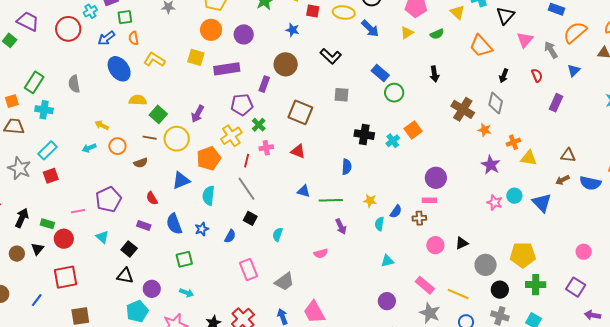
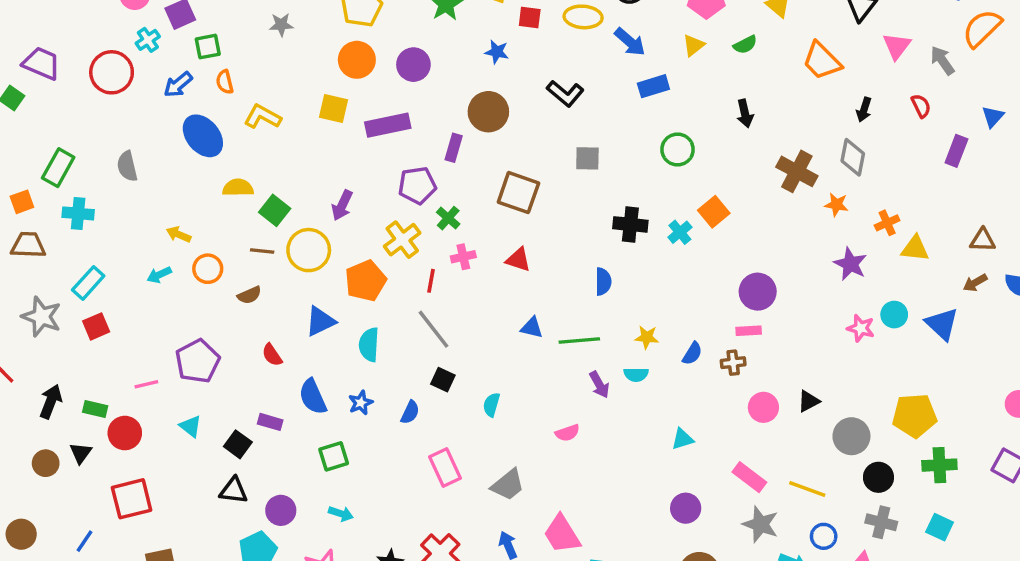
blue triangle: (574, 70) -> (993, 117), moved
blue rectangle: (380, 73) -> (653, 86), moved, turned -54
cyan semicircle: (379, 224) -> (636, 375), moved, turned -96
purple rectangle: (144, 226) -> (270, 422), moved

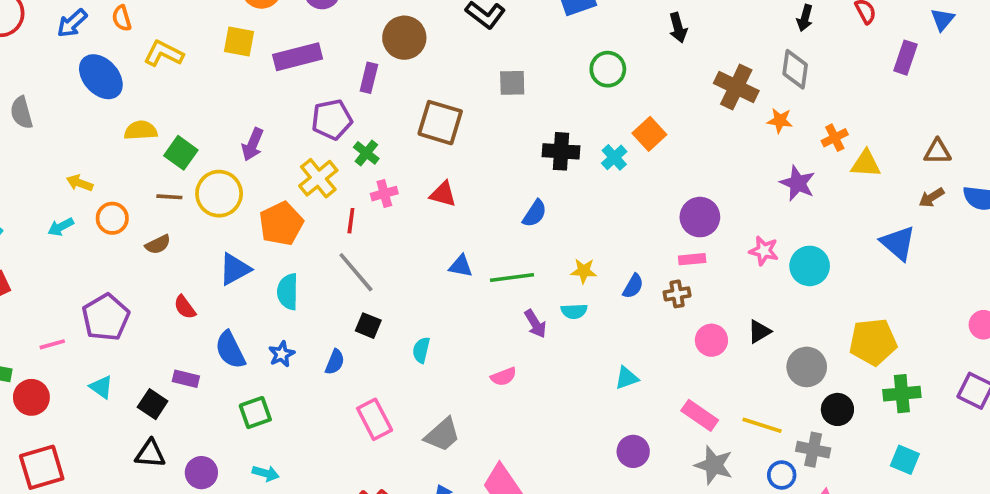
blue semicircle: (603, 282) -> (535, 213), turned 36
cyan circle: (894, 315) -> (810, 266), moved, size x1.4
pink star: (861, 328) -> (764, 251), moved
gray cross: (881, 522) -> (813, 450), moved

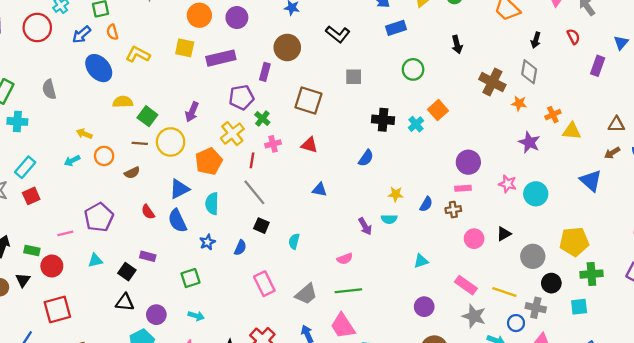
green line: (512, 278) -> (348, 291), moved
blue semicircle: (230, 350) -> (177, 221), moved
cyan triangle: (101, 387) -> (95, 260), turned -49
cyan square: (905, 460) -> (579, 307), moved, turned -30

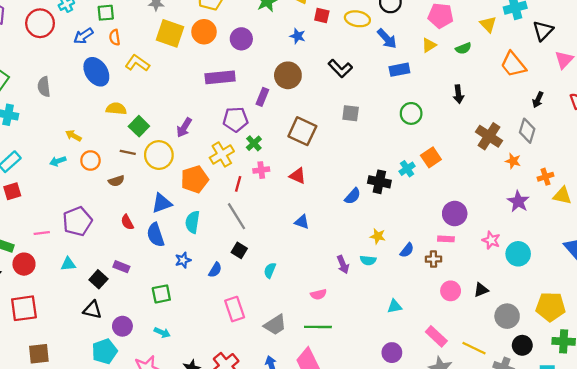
yellow square: (185, 48) -> (170, 33), moved, size x1.4
black cross: (383, 120) -> (379, 182), moved

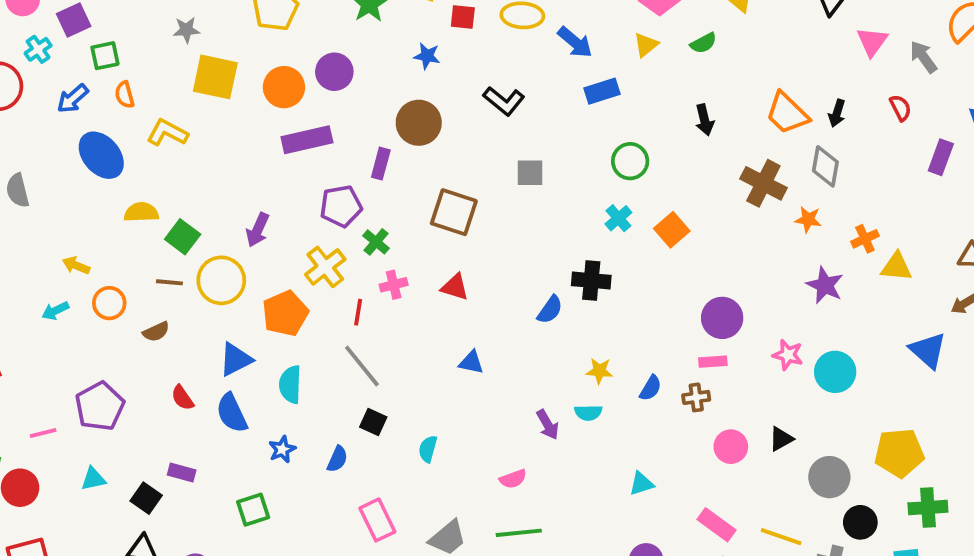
orange circle: (204, 32) -> (284, 87), moved
orange trapezoid: (513, 64) -> (787, 113), moved
cyan cross: (407, 169) -> (618, 218), moved

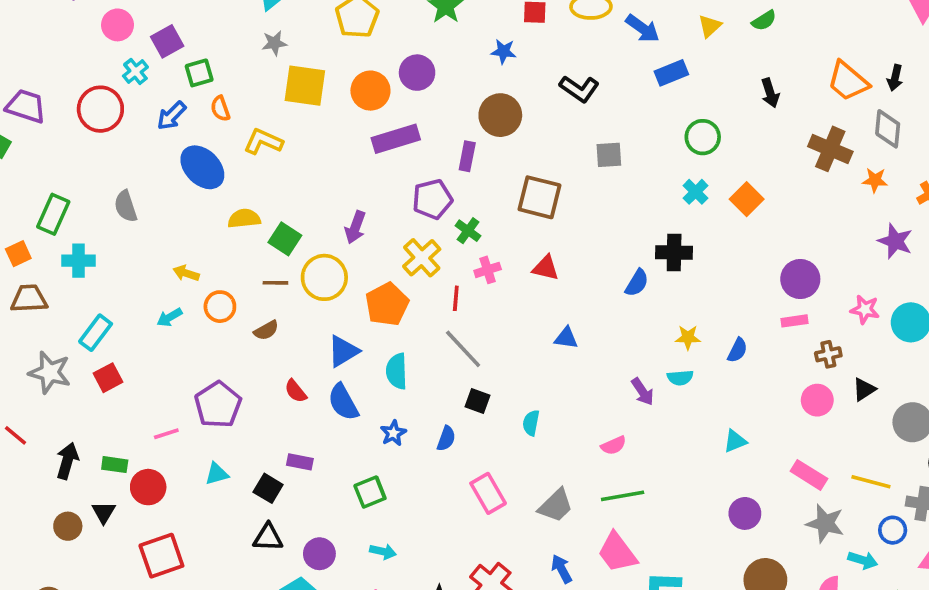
brown cross: (696, 397) -> (828, 354), moved

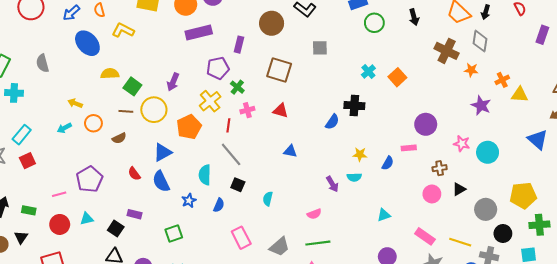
brown circle: (500, 115) -> (272, 23), moved
green circle: (703, 137) -> (374, 23), moved
pink rectangle: (794, 321) -> (409, 148), moved
cyan semicircle: (397, 371) -> (205, 175), moved
red circle: (148, 487) -> (60, 224), moved

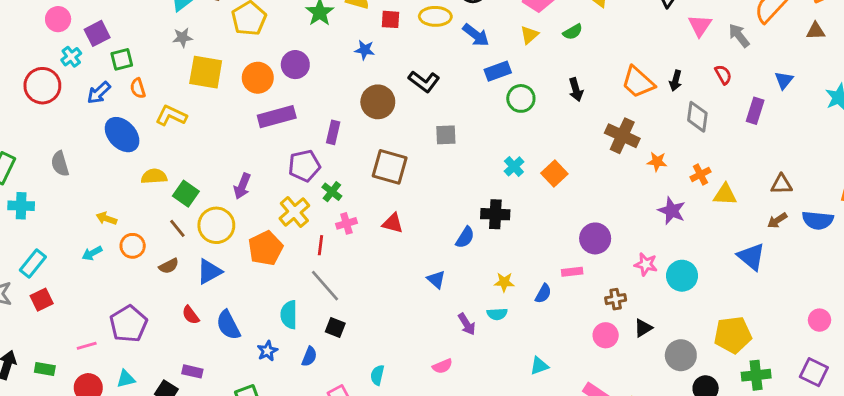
gray diamond: (480, 41) -> (697, 117), moved
brown line: (126, 111) -> (177, 228), turned 48
blue triangle: (290, 151) -> (436, 279), moved, turned 32
blue triangle: (163, 152) -> (209, 272), moved
cyan semicircle: (268, 199) -> (377, 375), moved

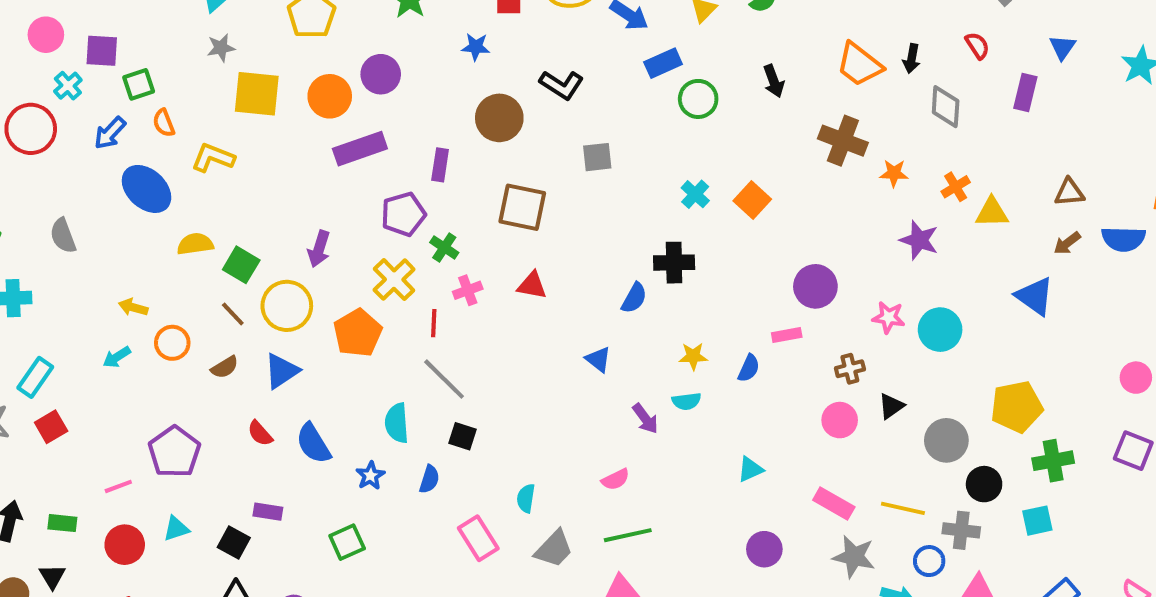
purple square: (97, 33) -> (102, 51), turned 35

